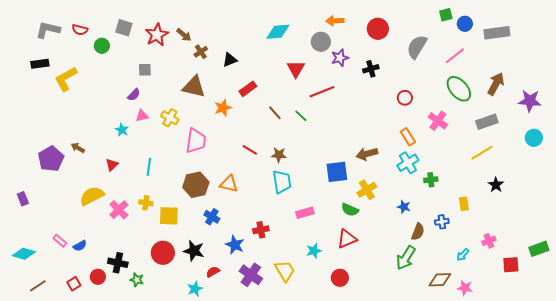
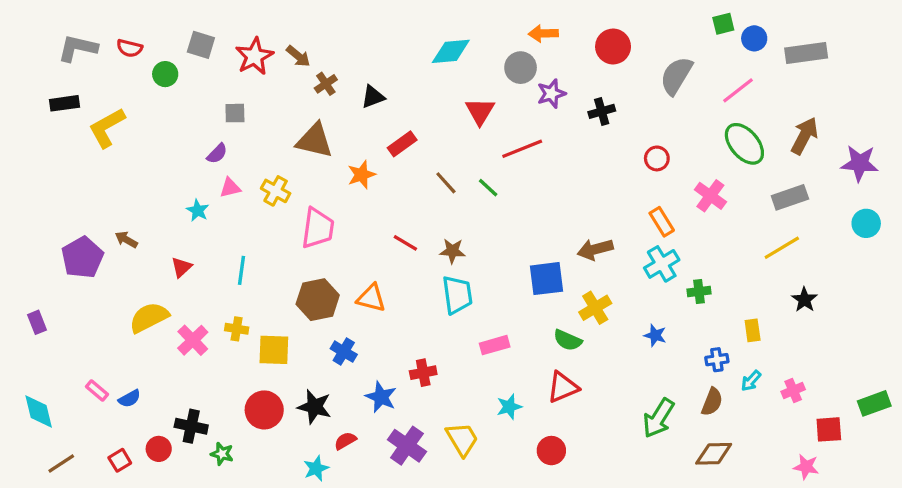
brown semicircle: (418, 232) -> (712, 402), moved
cyan diamond: (24, 254) -> (39, 412), turned 60
cyan arrow: (463, 255) -> (751, 381), moved
pink star: (465, 288) -> (806, 467), moved

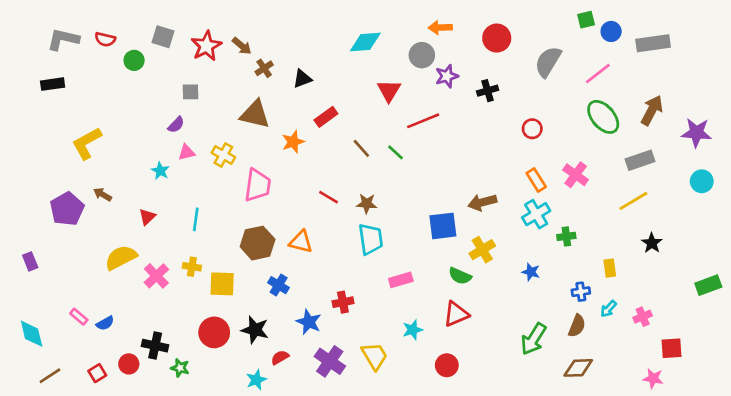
yellow L-shape: (107, 128) -> (87, 143), moved
pink cross: (710, 196) -> (576, 175), moved
green rectangle: (874, 403) -> (708, 285), moved

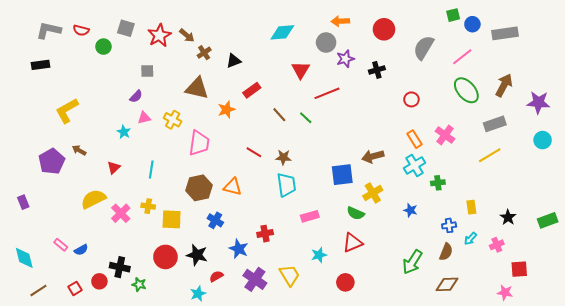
black star: (652, 243) -> (508, 217), moved

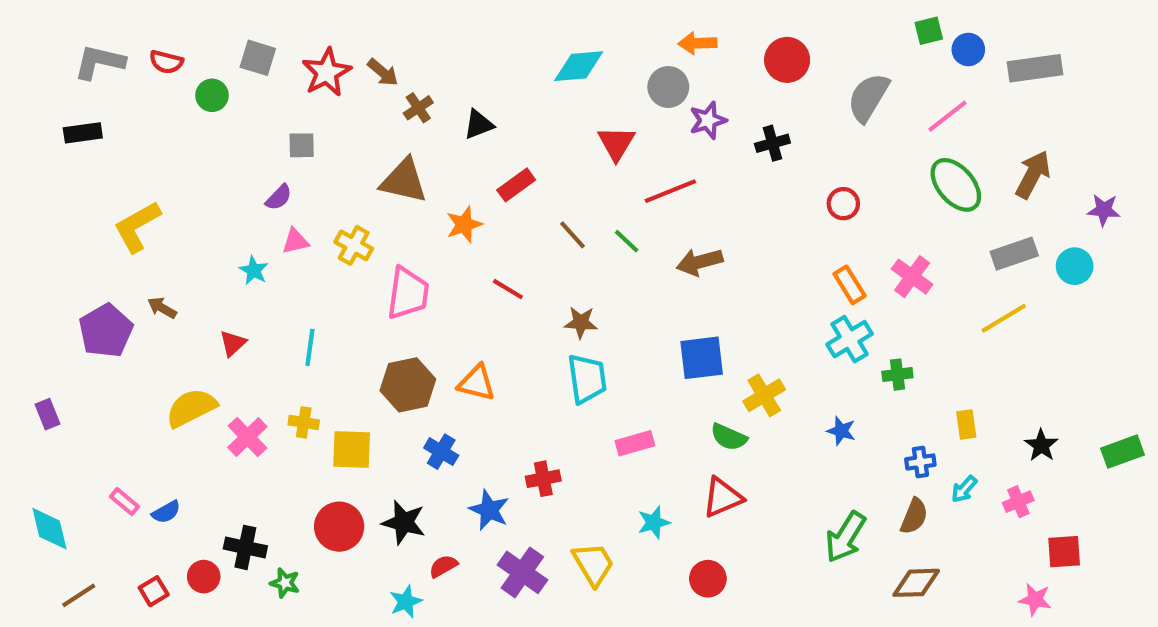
purple star: (538, 102) -> (1104, 210), size x0.7
cyan circle: (543, 140) -> (1075, 266), moved
red line: (254, 152) -> (508, 289), moved
brown arrow: (373, 156) -> (700, 262), moved

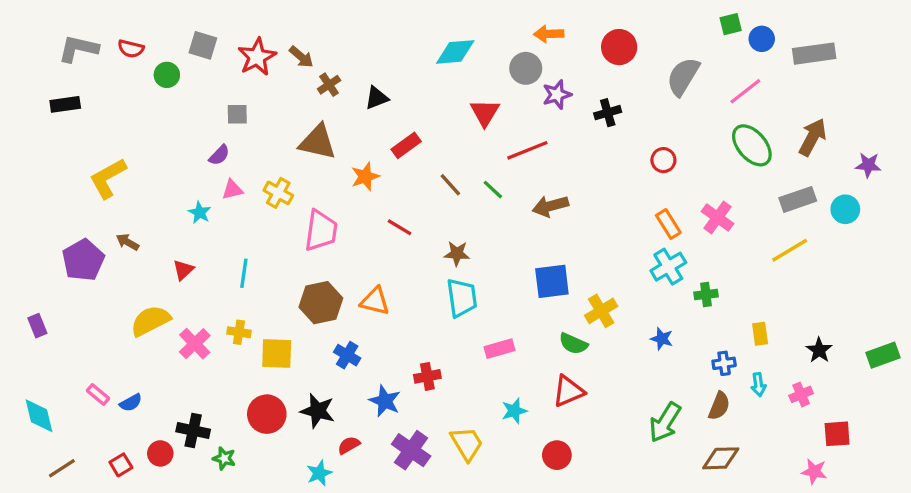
cyan arrow: (964, 489) -> (758, 385), turned -50

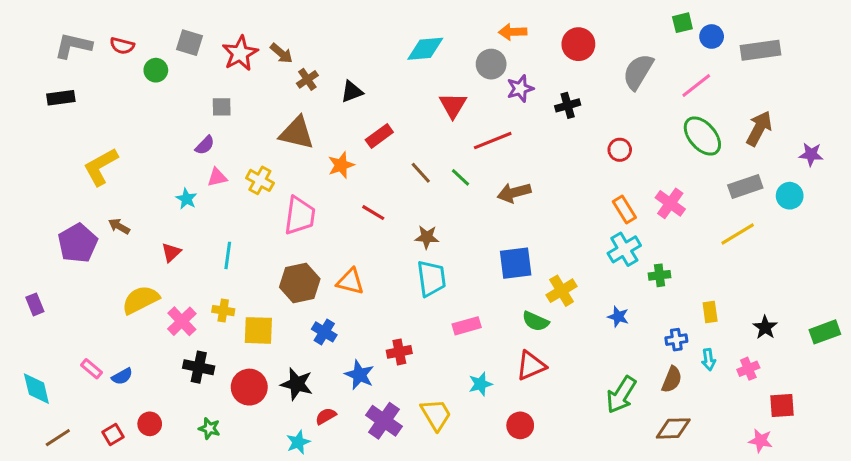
black cross: (193, 431) -> (199, 367), moved

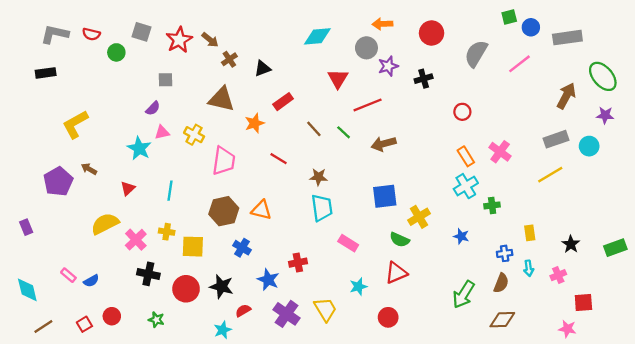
green ellipse: (702, 136) -> (603, 76), moved
cyan star: (186, 199) -> (139, 148), size x1.5
pink rectangle: (467, 326) -> (348, 243), turned 48

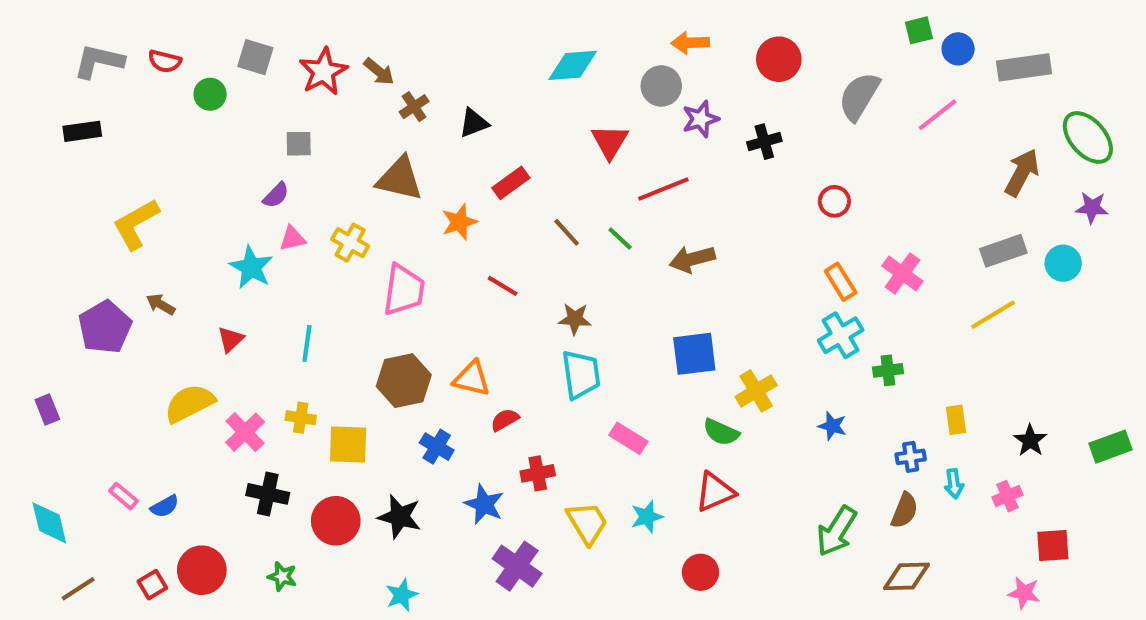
yellow trapezoid: (325, 309) -> (587, 523), moved
red semicircle: (243, 310) -> (505, 420), moved
red circle: (112, 316) -> (202, 570), size x1.5

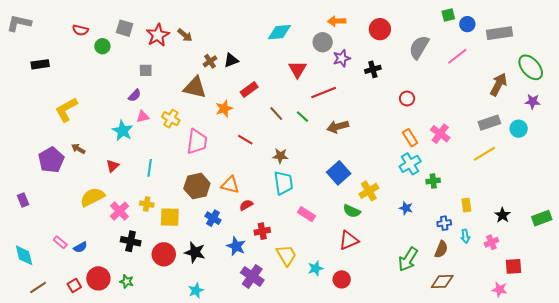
gray L-shape: (99, 61) -> (19, 23), moved
brown cross: (414, 107) -> (210, 61), moved
blue square: (694, 354) -> (339, 173), turned -35
cyan star: (647, 517) -> (316, 268), moved
green star: (282, 576) -> (127, 281), moved

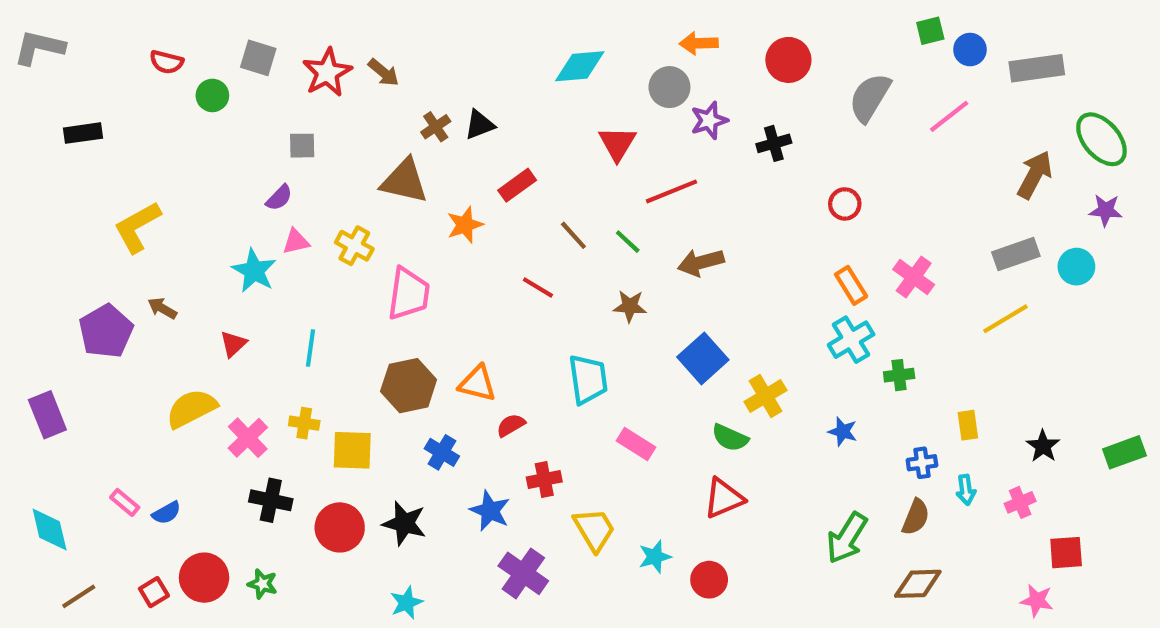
red line: (245, 140) -> (538, 287), moved
brown star: (280, 156) -> (630, 306), moved
purple rectangle: (23, 200) -> (47, 415), size x1.5

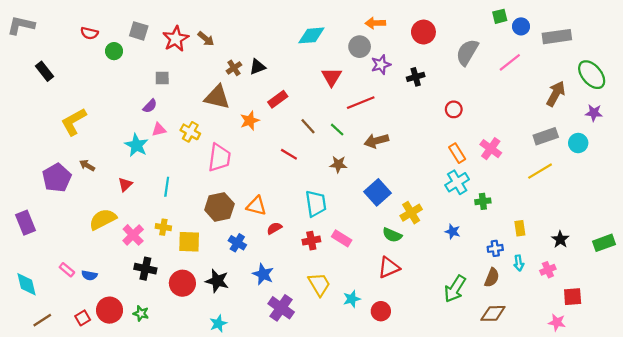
black rectangle: (83, 133) -> (44, 71), turned 60
red cross: (544, 479) -> (311, 241), moved
blue semicircle: (166, 513) -> (89, 275), turned 40

